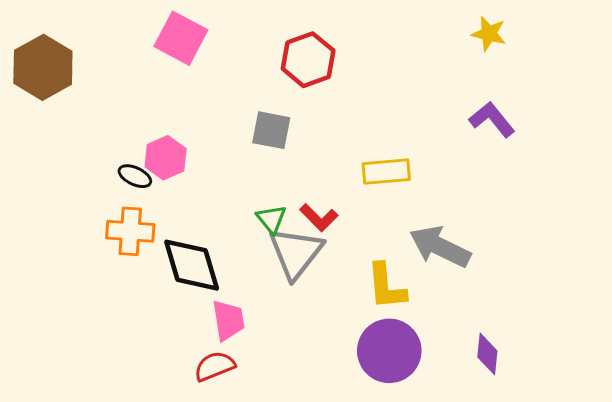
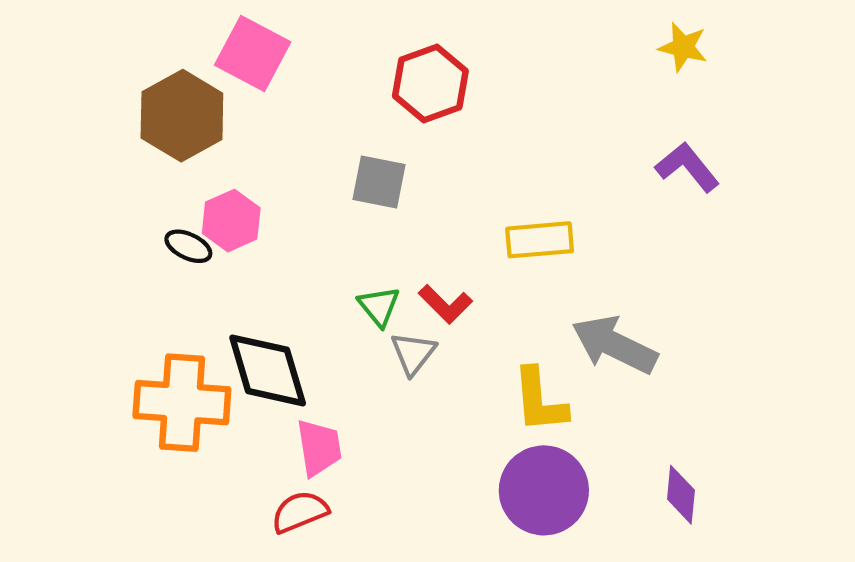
brown hexagon: (43, 67) -> (182, 116), moved
orange cross: (130, 231) -> (182, 403), moved, size x1.4
gray triangle: (296, 253) -> (413, 353), size x0.6

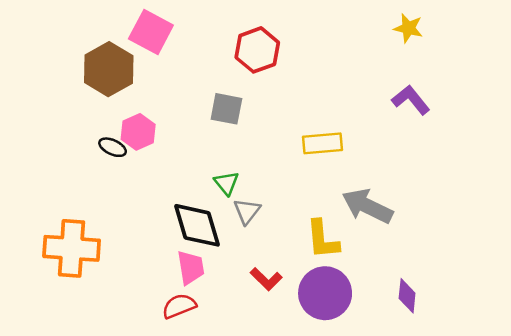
red L-shape: (445, 304) -> (266, 279), moved
black diamond: (268, 370) -> (197, 225), moved
orange cross: (182, 403) -> (72, 248), moved

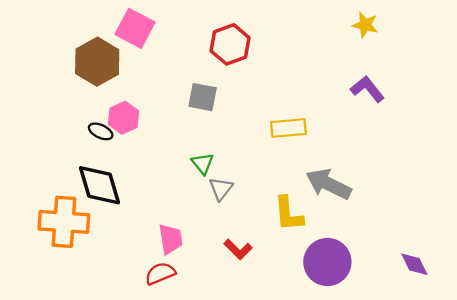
black diamond: (197, 225) -> (99, 185), moved
purple circle: (325, 293) -> (327, 262), moved
purple diamond: (407, 296) -> (414, 264), moved, turned -32

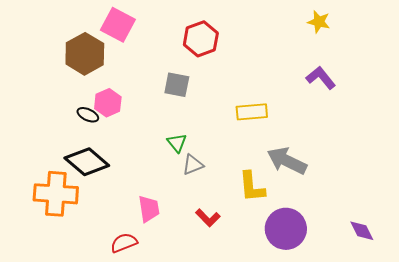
black diamond: (99, 185) -> (87, 162), turned -33
gray triangle: (221, 189) -> (193, 165), turned 30
red semicircle: (160, 273) -> (124, 243), moved

